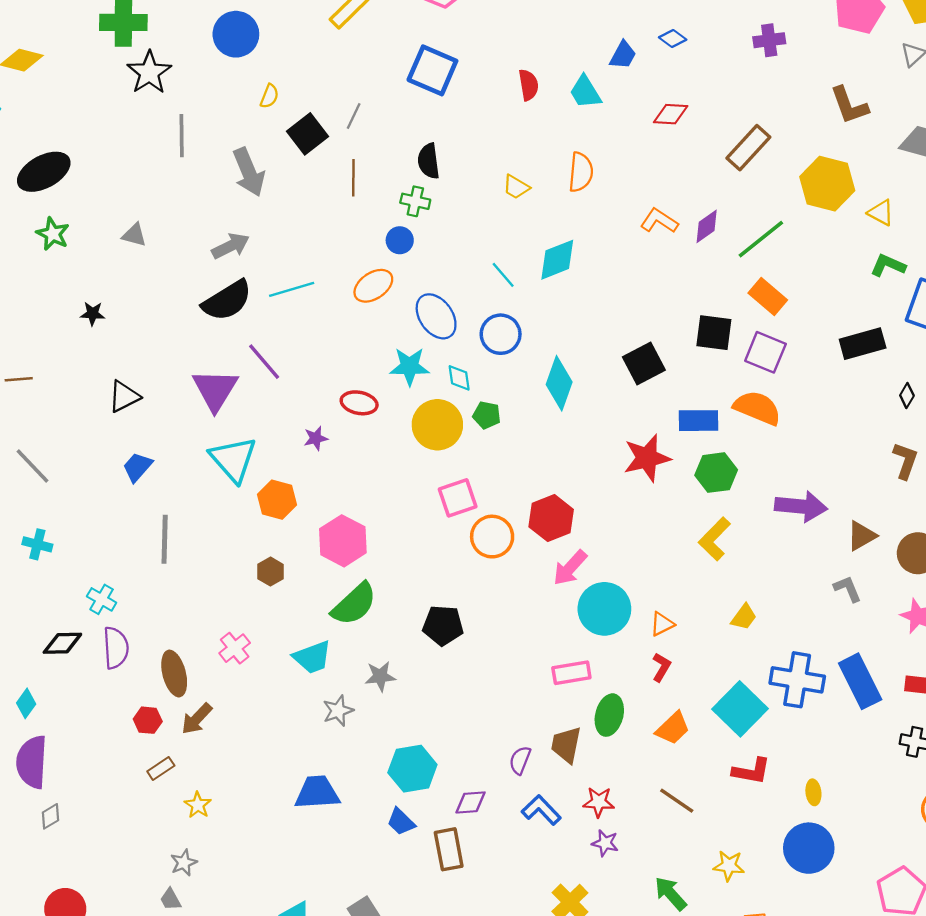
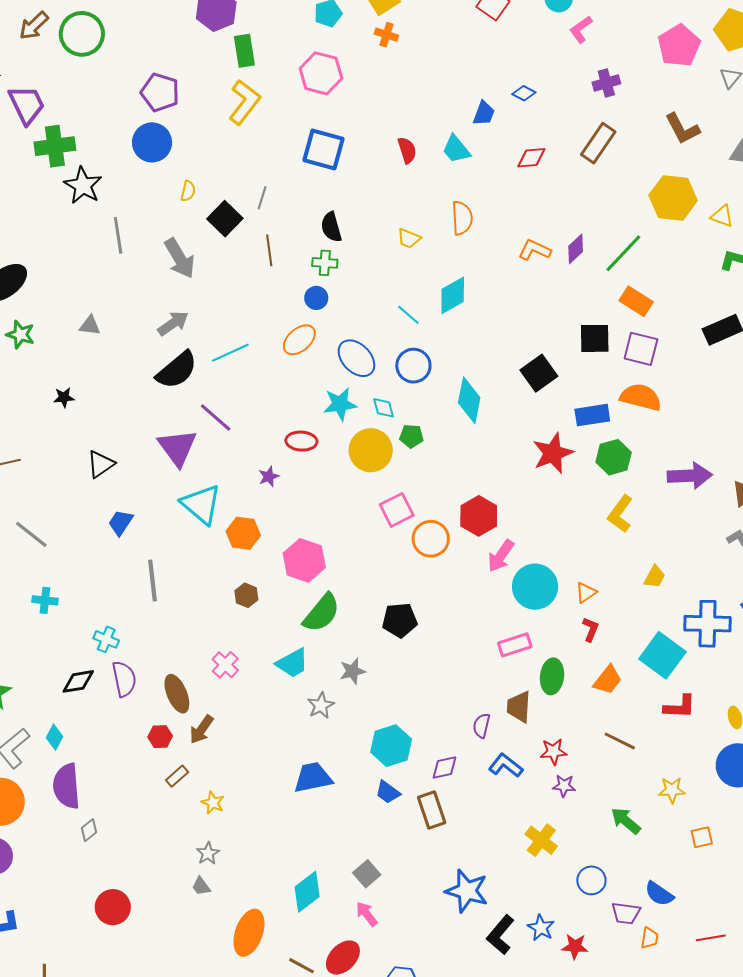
brown rectangle: (748, 148) -> (598, 143), moved

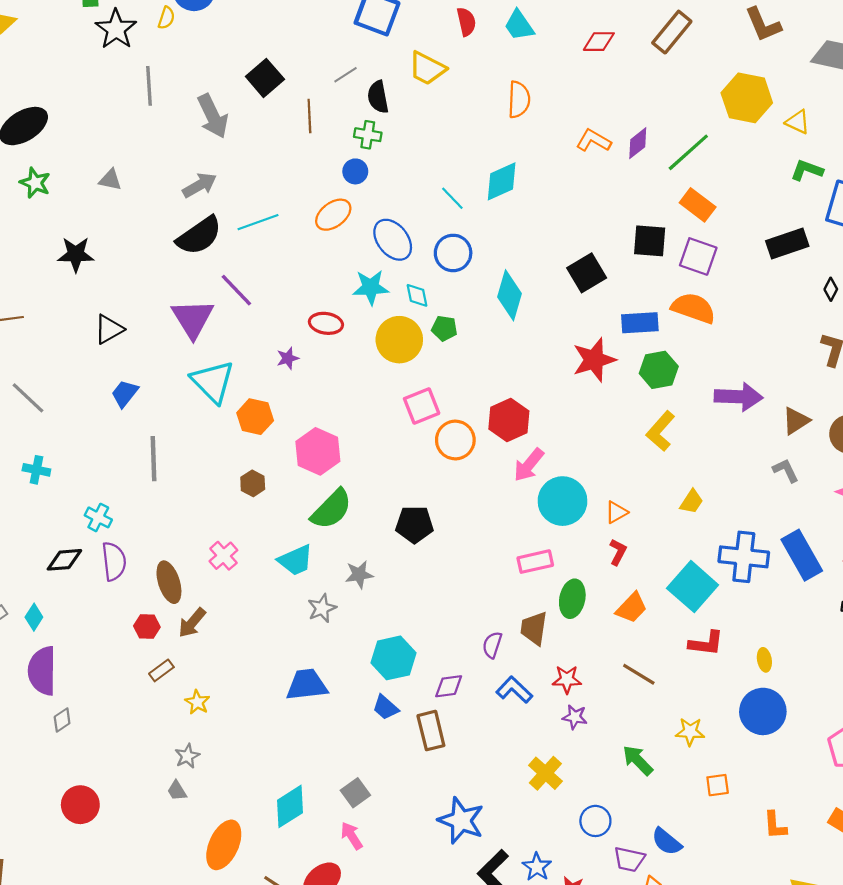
yellow semicircle: (188, 191) -> (166, 18), moved
gray line: (262, 198) -> (346, 75), moved, turned 35
yellow trapezoid: (409, 238) -> (427, 68), moved, size x1.5
black star: (64, 397) -> (76, 254), size x1.6

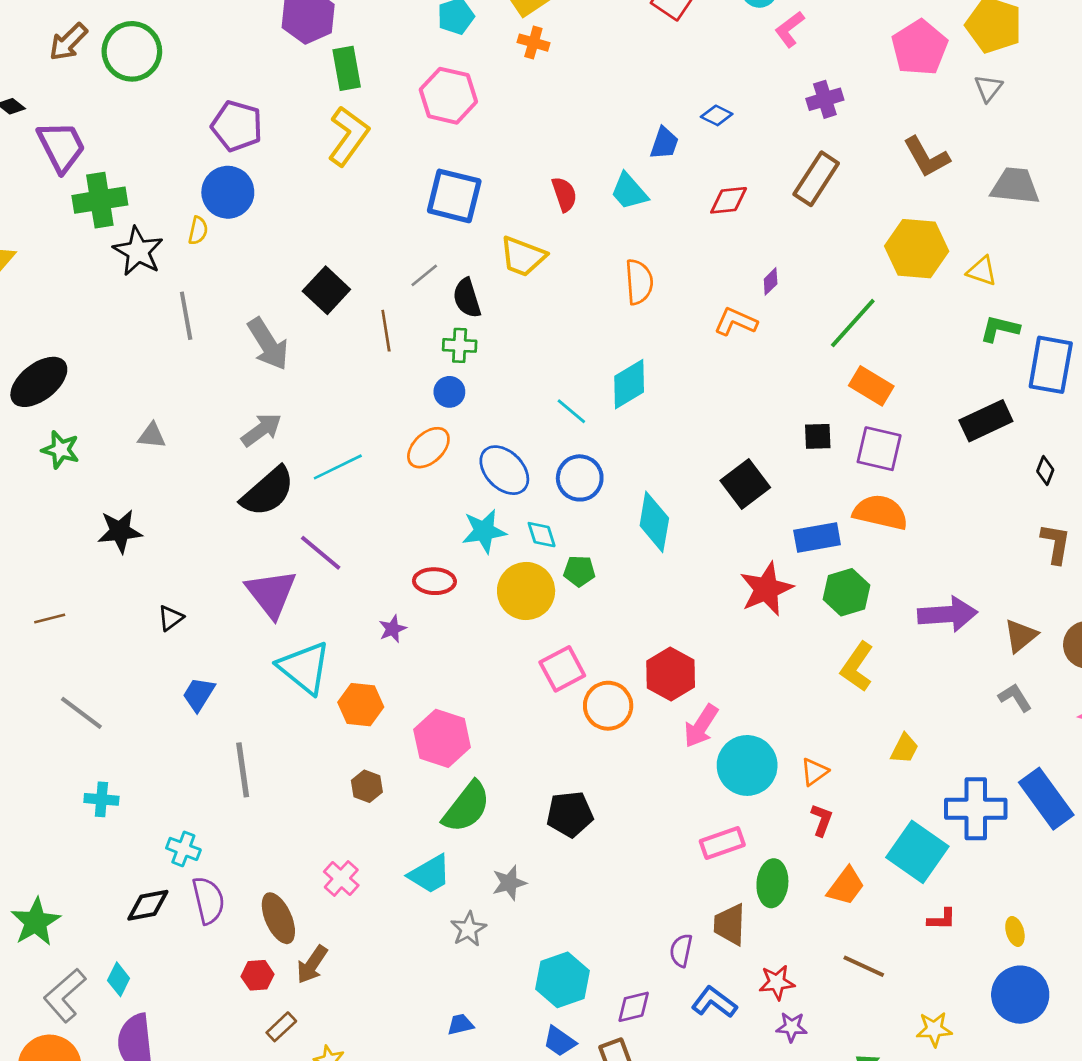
purple diamond: (638, 143) -> (771, 281), moved, size x0.7
black square: (650, 241) -> (818, 436), size x0.7
black triangle: (109, 329) -> (171, 618), size x0.7
red L-shape: (706, 643) -> (942, 919), size x0.7
blue trapezoid: (307, 685) -> (460, 1024), size x0.5

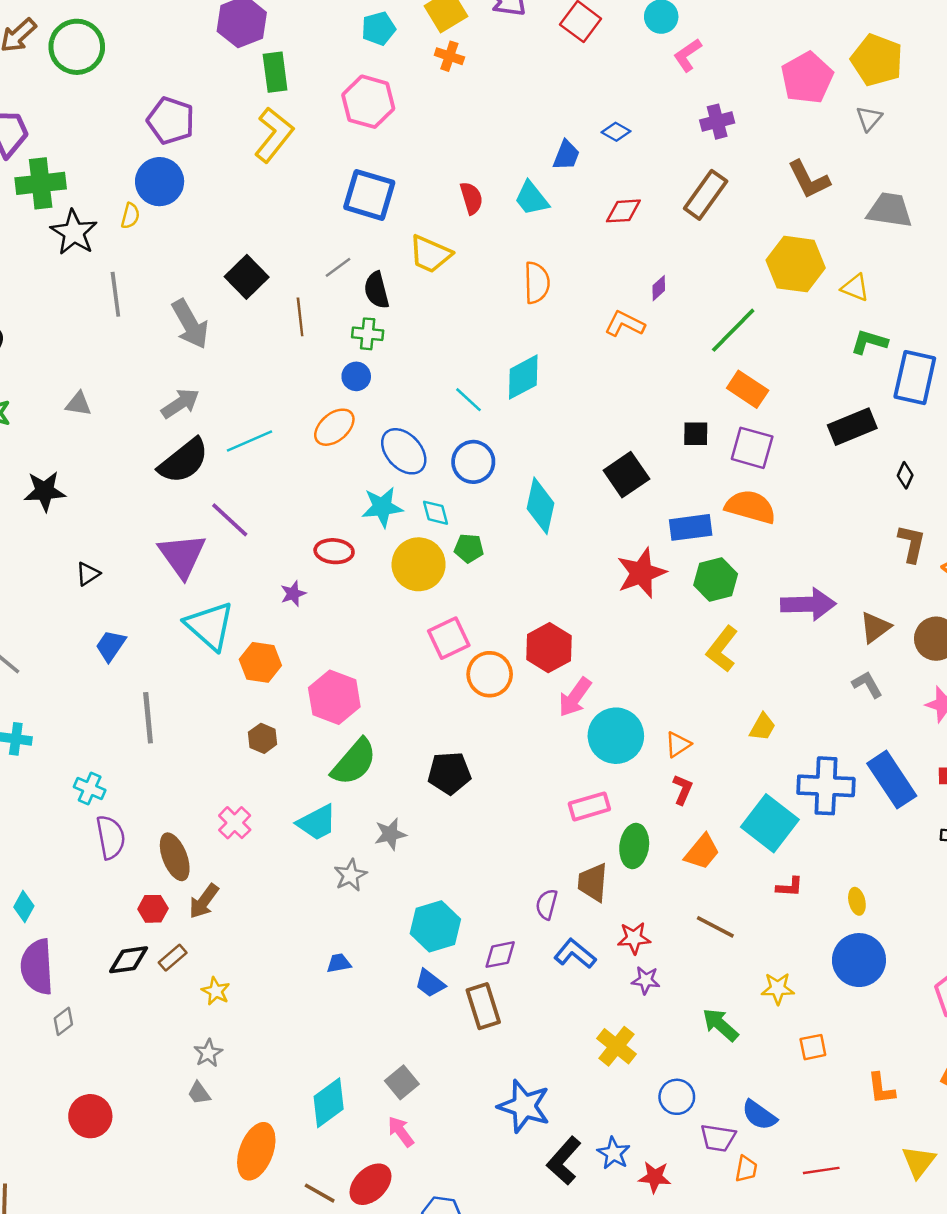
black diamond: (148, 905) -> (129, 960), moved

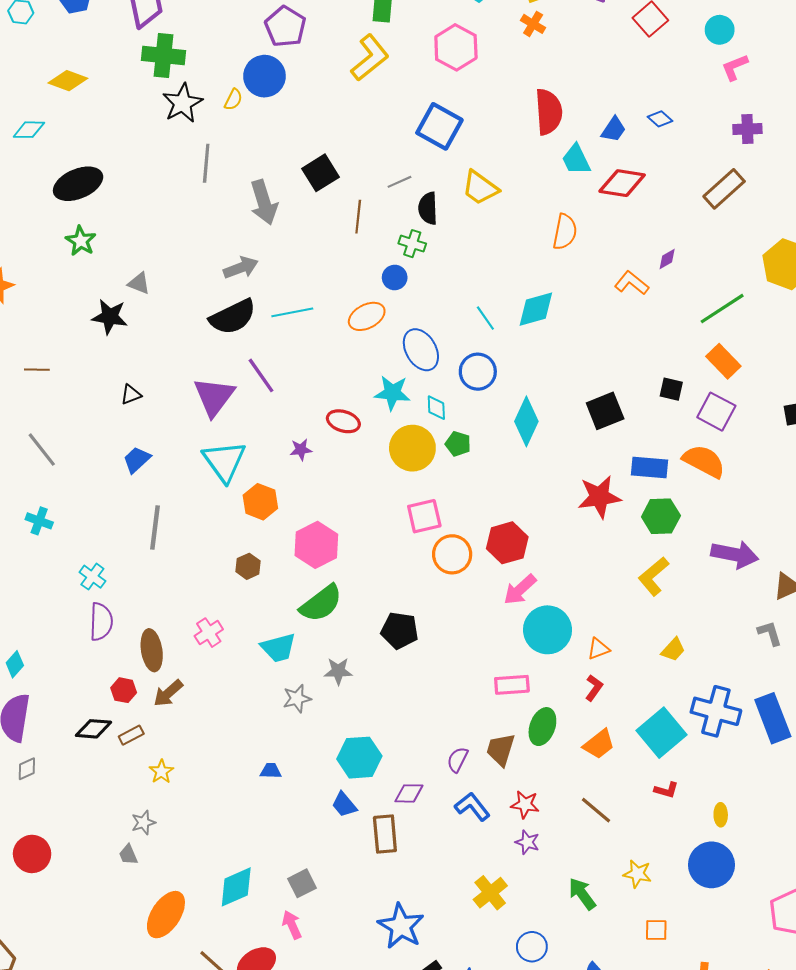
red semicircle: (471, 198) -> (549, 112), moved, size x1.6
red diamond: (623, 211) -> (622, 183), moved, size x1.4
gray triangle: (78, 404) -> (139, 283), moved

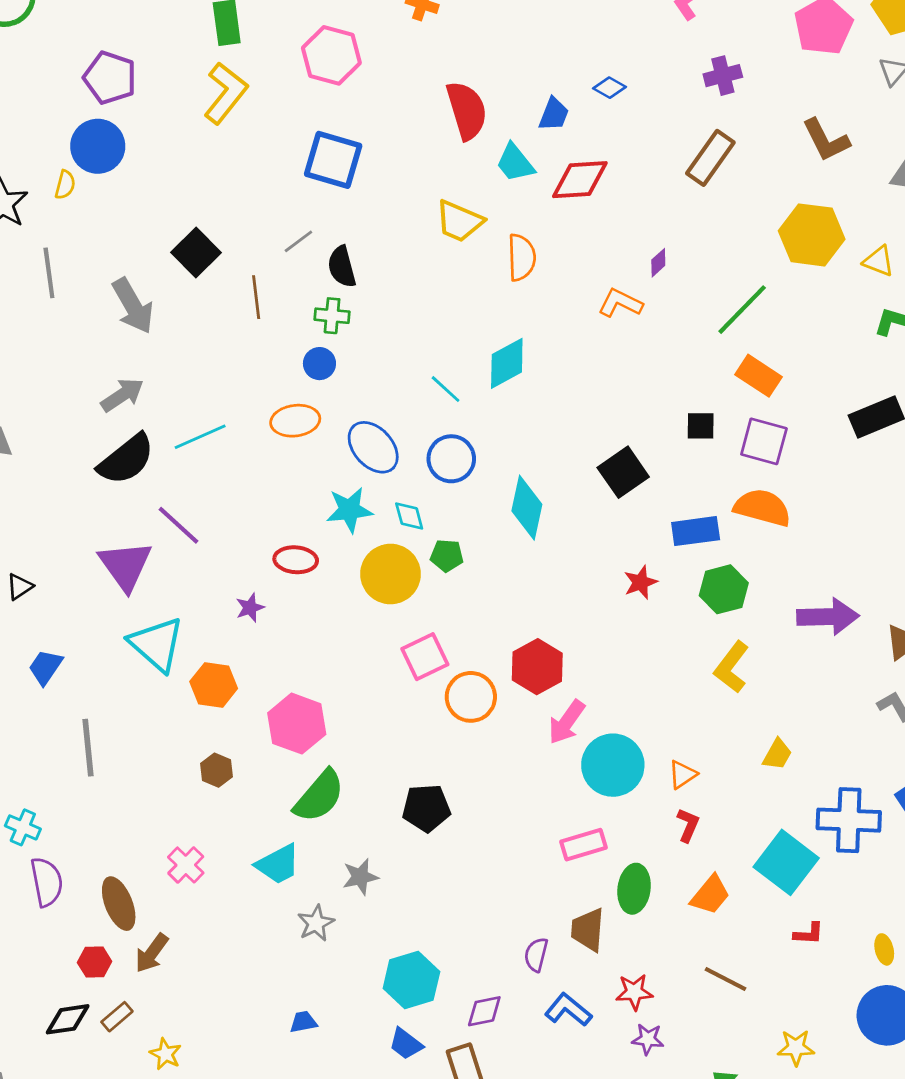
yellow trapezoid: (480, 188) -> (459, 221), moved
orange ellipse: (367, 316) -> (295, 421), turned 33
red star: (599, 497) -> (641, 582), size x0.6

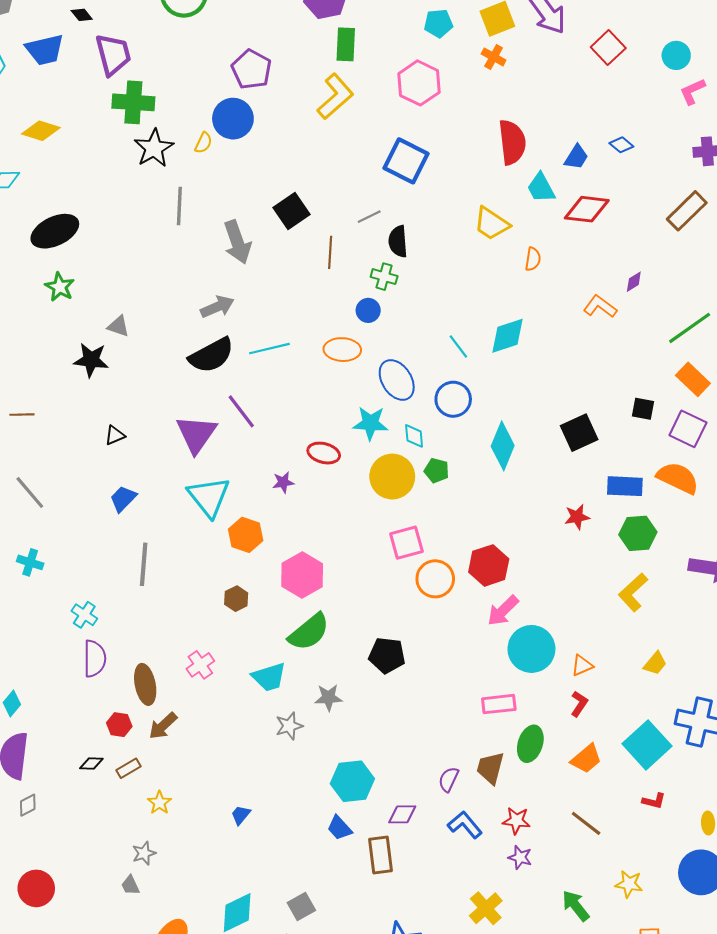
orange semicircle: (522, 257) -> (533, 259), size x0.7
black diamond: (68, 1019) -> (91, 764), size x0.7
blue trapezoid: (303, 1022) -> (241, 815), moved, turned -50

